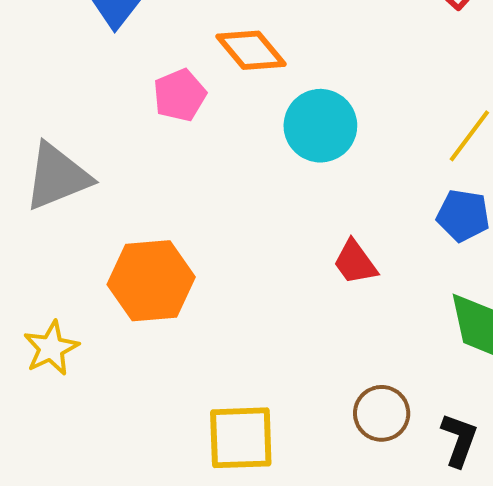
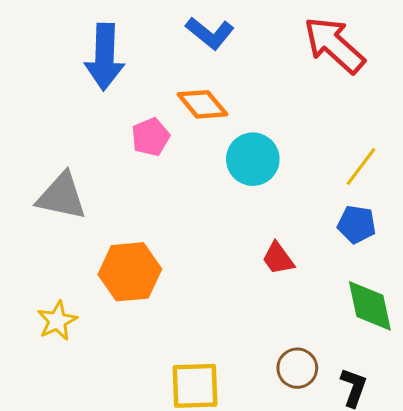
gray triangle: (57, 177) -> (62, 196), turned 34

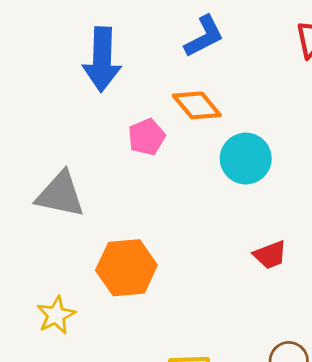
blue L-shape: (210, 33) -> (204, 36), turned -66
red trapezoid: (278, 258) -> (270, 255), turned -75

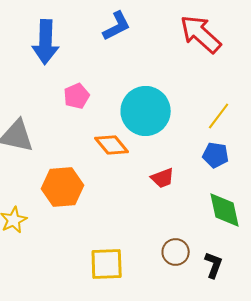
orange diamond: (197, 105) -> (112, 145), moved
cyan circle: (246, 159) -> (146, 111), size x1.4

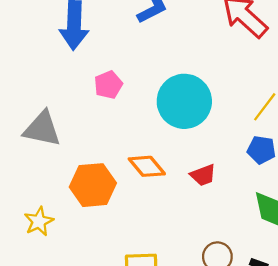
orange diamond: (112, 145) -> (147, 166), moved

